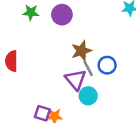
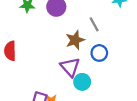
gray line: (88, 68) -> (94, 24), moved

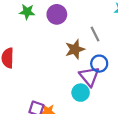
purple triangle: (70, 67) -> (89, 76), moved

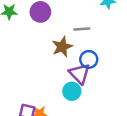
gray line: (95, 34) -> (82, 29), turned -63

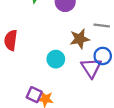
cyan circle: (72, 91) -> (56, 59), moved

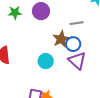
blue circle: (103, 56) -> (73, 44), moved

